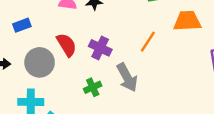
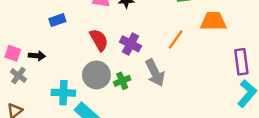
gray circle: (40, 62) -> (96, 75), moved

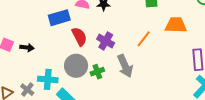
blue rectangle: (57, 20) -> (59, 18), moved, size x1.5
gray cross: (19, 76) -> (27, 90), moved

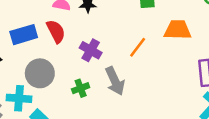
blue rectangle: (59, 18) -> (24, 35), moved
red semicircle: (79, 37) -> (56, 31), moved
gray circle: (76, 66) -> (40, 73), moved

